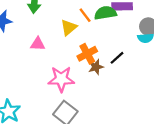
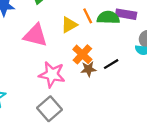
pink triangle: (38, 44) -> (35, 35), size x1.6
orange cross: (87, 54) -> (82, 54), turned -30

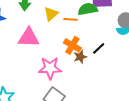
orange line: (88, 16) -> (70, 19), moved, turned -48
yellow triangle: (69, 25) -> (51, 14), moved

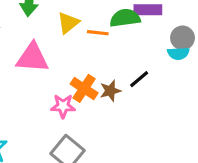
orange cross: (72, 45) -> (84, 88), moved
pink star: (50, 68) -> (63, 106), size x0.7

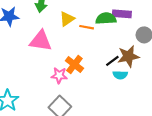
cyan semicircle: (178, 53) -> (120, 75), moved
brown star: (110, 91) -> (128, 56), moved, size x1.5

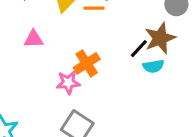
pink triangle: (41, 41) -> (34, 39), size x0.6
orange cross: (74, 64) -> (87, 63), turned 30

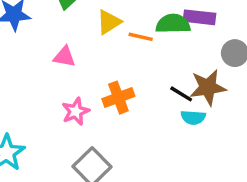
black line: (139, 49) -> (181, 94), turned 66
pink star: (68, 83) -> (76, 111), moved, turned -30

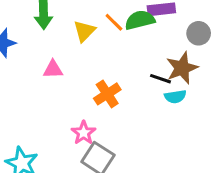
orange line: (141, 37) -> (114, 22), moved, turned 45
pink star: (76, 111) -> (84, 133), moved

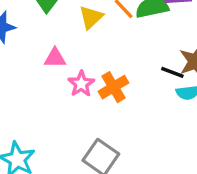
pink star: (84, 133) -> (81, 84), moved

